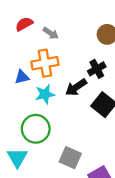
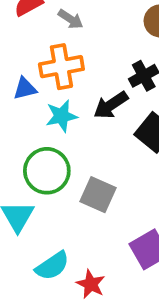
gray square: (70, 158) -> (98, 195), moved

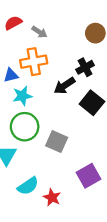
cyan star: (61, 116) -> (22, 96), moved

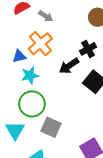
orange cross: (34, 62) -> (40, 44), turned -30
gray square: (57, 142) -> (51, 127), moved

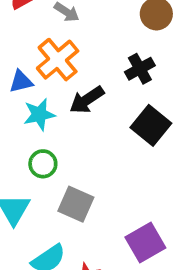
black arrow: (69, 66) -> (87, 100), moved
green circle: (32, 104) -> (43, 164), size x0.6

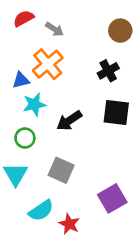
black arrow: (87, 100) -> (69, 121), moved
black square: (151, 125) -> (116, 112), turned -32
green circle: (43, 164) -> (25, 138), moved

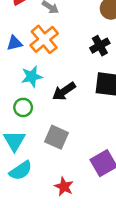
blue triangle: (21, 80) -> (14, 43), moved
cyan semicircle: (41, 211) -> (21, 171), moved

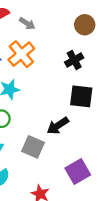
black arrow: (64, 91) -> (58, 126), moved

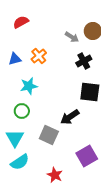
gray arrow: (27, 24) -> (72, 37), moved
orange cross: (21, 54) -> (39, 56), size x0.7

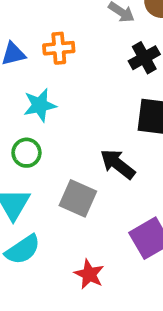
orange cross: (39, 56) -> (59, 48), turned 35
black arrow: (70, 117) -> (118, 164), turned 72

